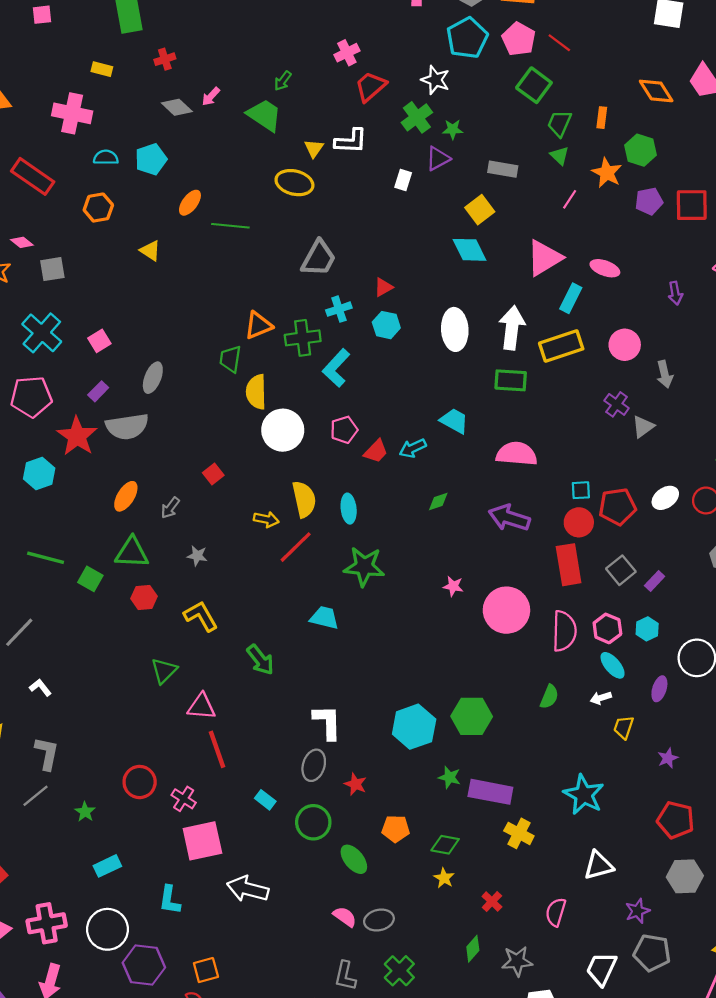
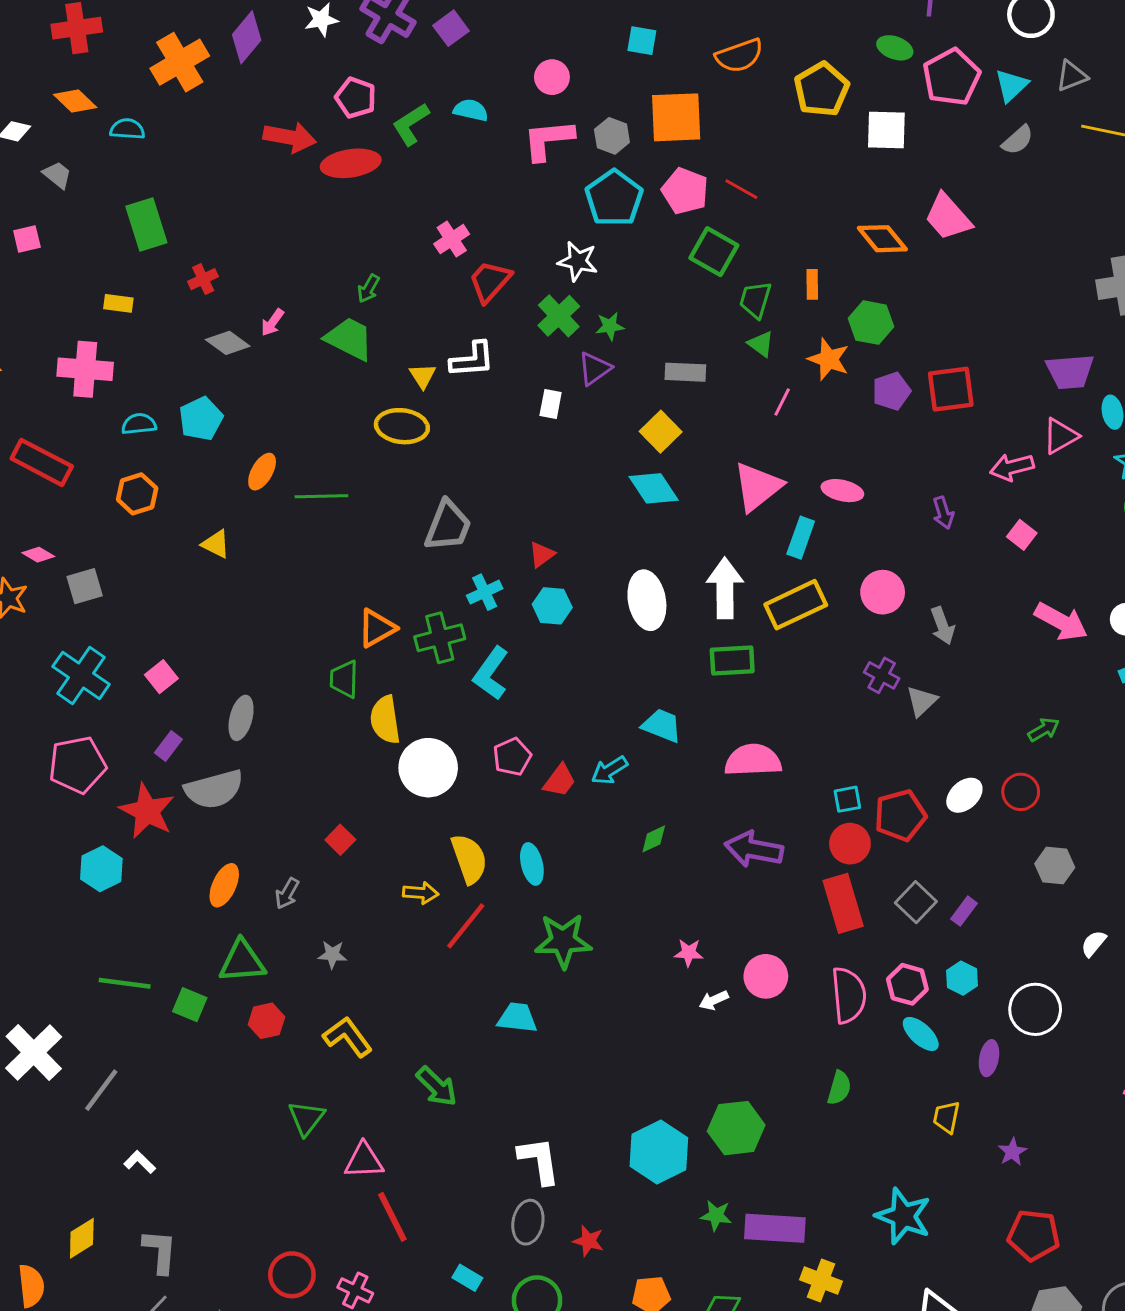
pink circle: (506, 610) -> (766, 976), size x0.7
white arrow: (601, 698) -> (714, 1000), moved

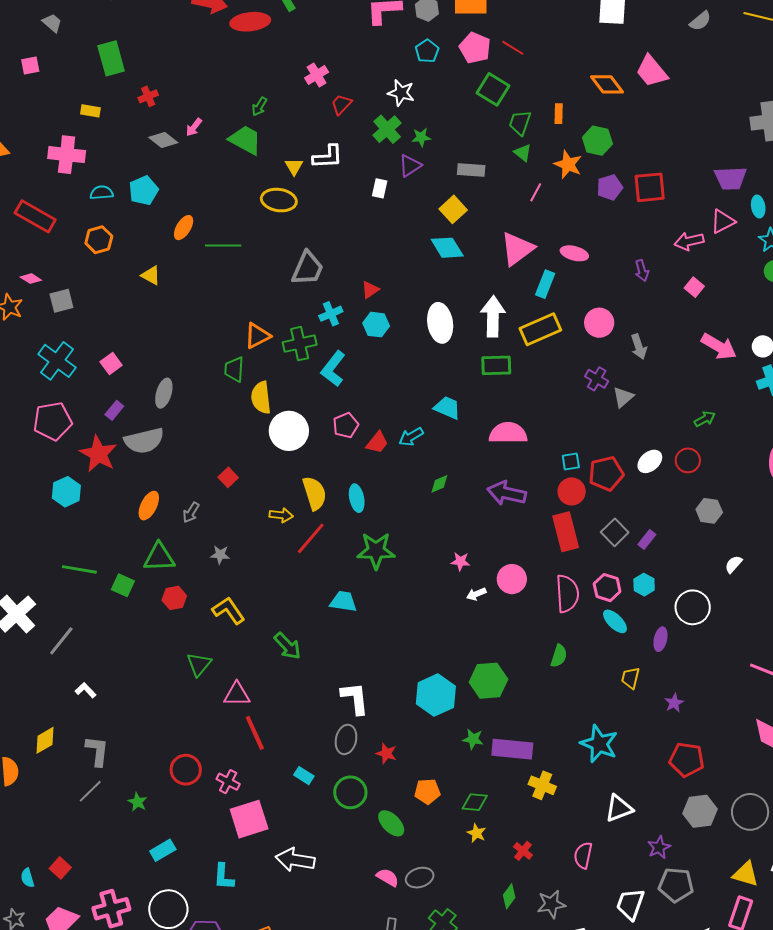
cyan pentagon: (614, 198) -> (427, 51), size x0.6
red trapezoid: (490, 281) -> (341, 104), size x0.7

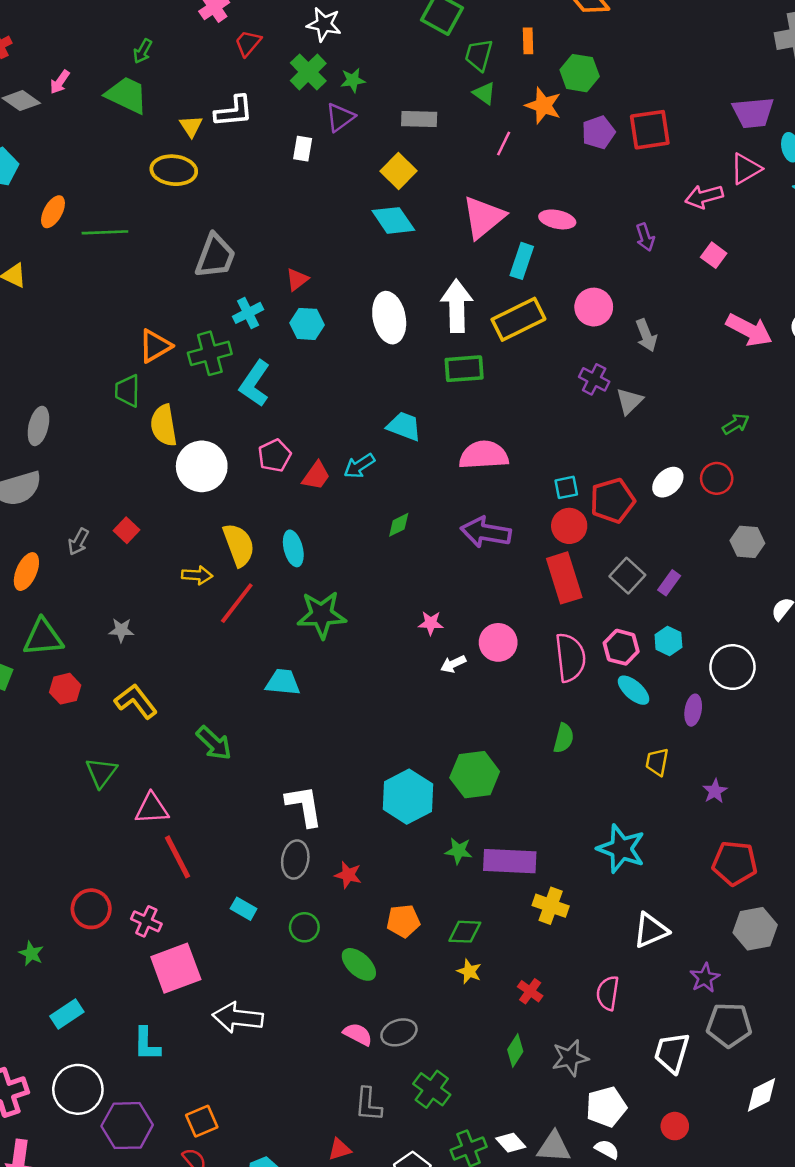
gray arrow: (191, 512) -> (78, 542), moved
green circle: (350, 792) -> (304, 927), size x0.7

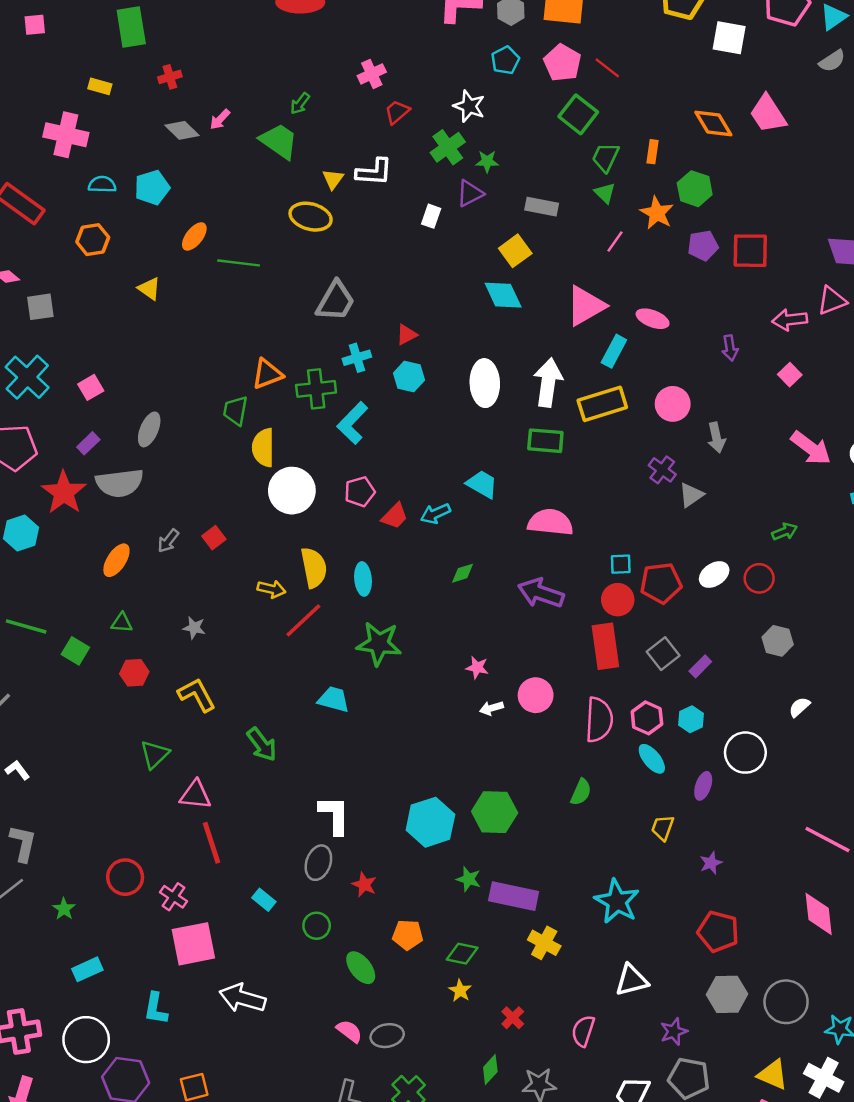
green triangle: (43, 637) -> (122, 623), size x0.6

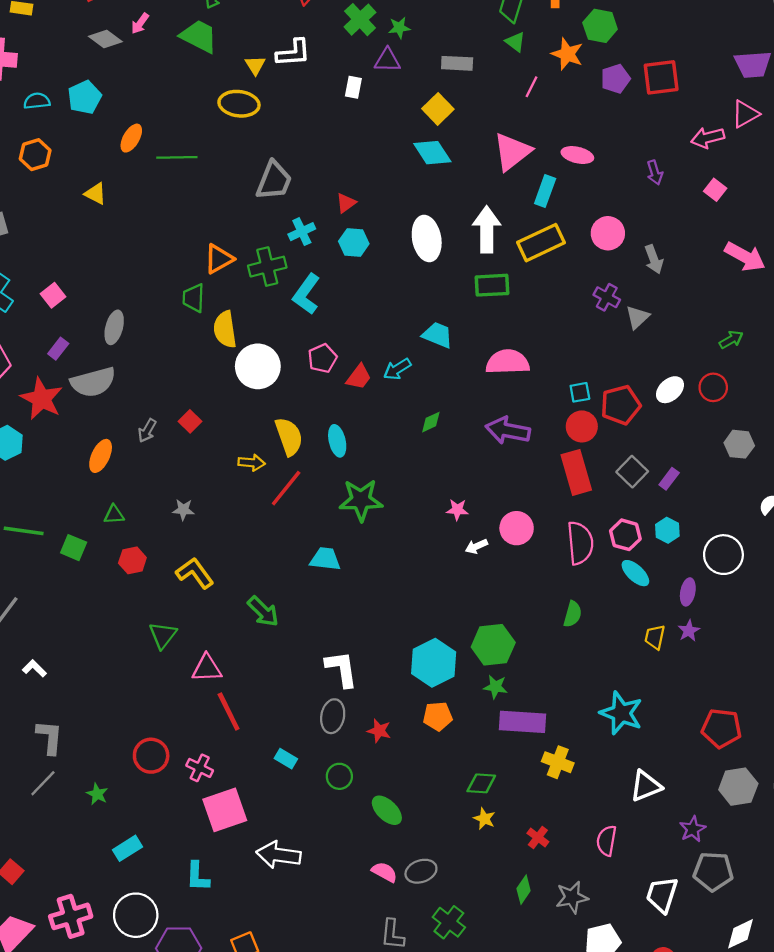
purple triangle: (470, 193) -> (387, 60), turned 36
purple star: (711, 863) -> (689, 631), moved
green star: (469, 879) -> (495, 687), moved
orange pentagon: (408, 935) -> (438, 716), moved

